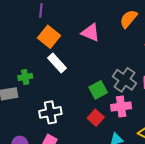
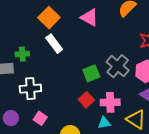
pink cross: (121, 107) -> (110, 102), moved
white cross: (50, 112) -> (30, 89), moved

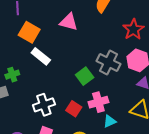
white cross: (30, 89) -> (44, 105), moved
red square: (86, 100) -> (74, 109), moved
pink cross: (110, 102) -> (98, 102), moved

